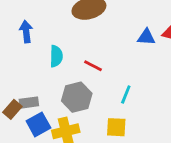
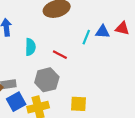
cyan line: (126, 94) -> (86, 37), moved

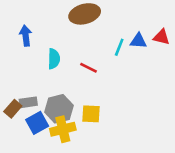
gray hexagon: (47, 80) -> (59, 109), moved
yellow square: (78, 104) -> (91, 114), moved

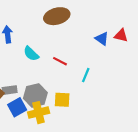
blue triangle: (138, 41) -> (102, 39), turned 32
cyan line: (119, 47) -> (86, 75), moved
cyan semicircle: (54, 59) -> (31, 54), turned 133

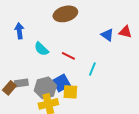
blue square: (17, 107) -> (61, 83), moved

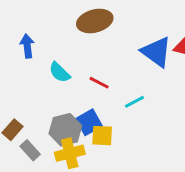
blue triangle: (107, 35) -> (156, 52), size x1.6
cyan line: (92, 69) -> (134, 102), turned 40
gray rectangle: (21, 83) -> (30, 150), moved, turned 56

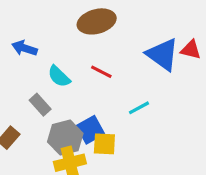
blue arrow: (27, 46) -> (24, 48), turned -65
red line: (99, 83) -> (101, 72), moved
gray rectangle: (30, 150) -> (40, 105), moved

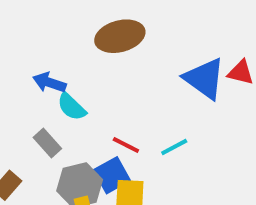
blue arrow: (24, 48) -> (49, 83), moved
red line: (101, 72) -> (126, 145), moved

